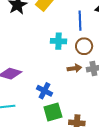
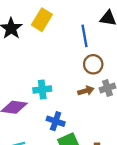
cyan cross: (58, 41) -> (42, 89), moved

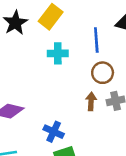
cyan cross: (42, 89) -> (58, 53), moved
brown arrow: (86, 91) -> (91, 101), turned -77

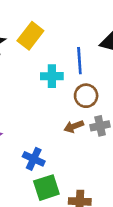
cyan cross: (58, 53) -> (52, 76), moved
brown arrow: (91, 101) -> (74, 126), turned -114

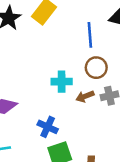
cyan cross: (52, 76) -> (62, 82), moved

